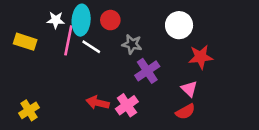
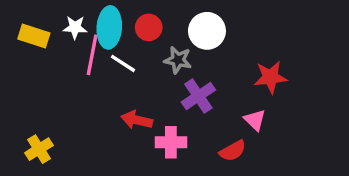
white circle: (179, 25) -> (207, 31), moved
yellow rectangle: (25, 42) -> (34, 36), moved
red arrow: (98, 103) -> (137, 120), moved
pink cross: (127, 105) -> (171, 142), turned 35
red semicircle: (185, 112) -> (233, 151), moved

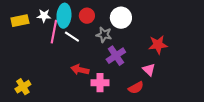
yellow rectangle: (34, 36) -> (20, 21), turned -30

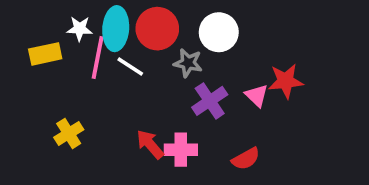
red circle: (87, 16) -> (157, 29), size x1.5
yellow rectangle: (20, 21) -> (45, 54), moved
red arrow: (80, 70) -> (150, 144), moved, turned 36
pink triangle: (149, 70) -> (257, 96), moved
yellow cross: (23, 87) -> (69, 133), moved

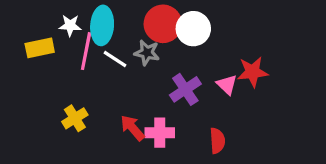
red circle: (157, 29) -> (163, 24), moved
gray star: (188, 63) -> (147, 53), moved
yellow cross: (69, 133) -> (75, 118), moved
red semicircle: (246, 159) -> (217, 141), turned -65

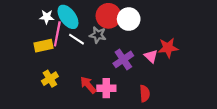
cyan ellipse: (102, 25) -> (68, 17), turned -40
yellow rectangle: (40, 48) -> (44, 46), moved

